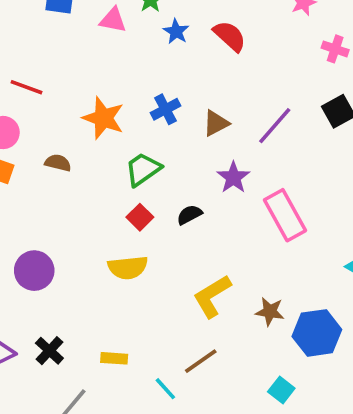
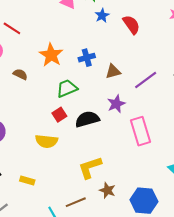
black semicircle: (189, 215) -> (87, 119), size x1.6
brown star: (270, 312) -> (107, 190), moved
yellow rectangle: (114, 358) -> (27, 180), moved

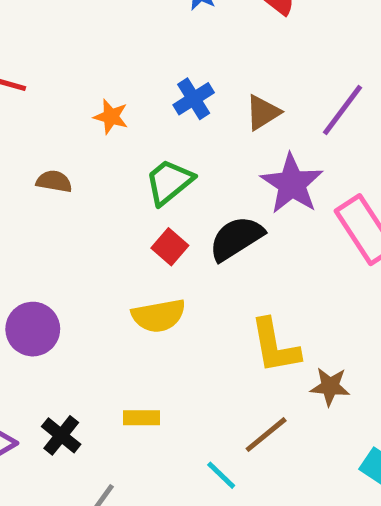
orange star: (51, 55) -> (111, 117), size x0.6
purple star: (116, 104) -> (292, 184), size x1.4
yellow L-shape: (90, 167) -> (275, 346), turned -65

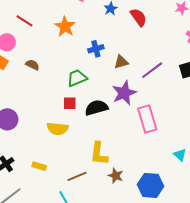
orange star: (111, 117) -> (65, 27), moved, size x1.5
red square: (170, 247) -> (70, 103), turned 32
brown line: (266, 435) -> (77, 176), moved

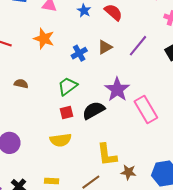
brown triangle: (121, 62) -> (105, 47), moved
purple line: (152, 70) -> (138, 46), moved

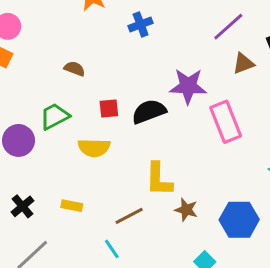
brown triangle: (105, 47) -> (243, 63), moved
brown semicircle: (21, 84) -> (75, 69), moved
green trapezoid: (68, 86) -> (55, 116), moved
purple star: (117, 89) -> (188, 86), turned 30

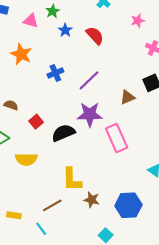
purple line: (228, 27) -> (89, 80), moved
red square: (109, 109) -> (36, 122), moved, turned -32
yellow rectangle: (72, 206) -> (14, 215), moved

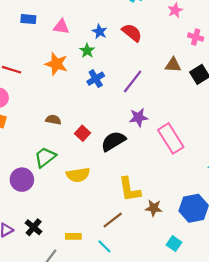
green star: (53, 11) -> (87, 51), moved
brown triangle: (127, 97) -> (173, 65), moved, turned 35
purple star: (90, 114) -> (139, 117), size x0.7

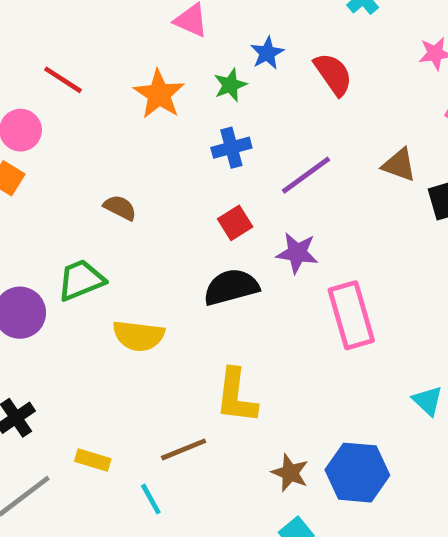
red square: (83, 133) -> (235, 223), moved
brown star: (154, 208) -> (290, 473), moved

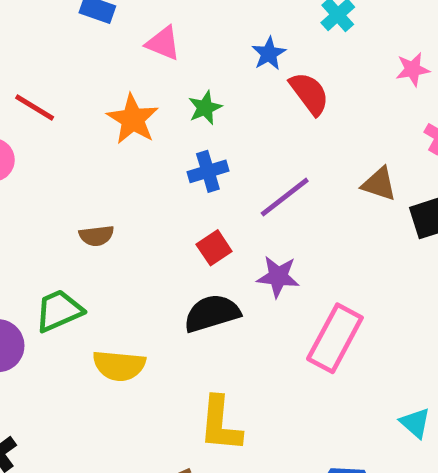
blue star: (267, 53) -> (269, 54), moved
brown semicircle: (120, 208) -> (96, 236), turned 148
pink rectangle: (351, 315) -> (335, 338), turned 46

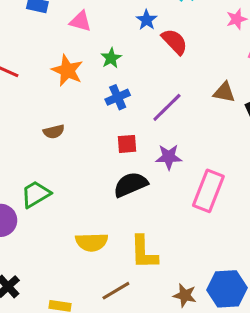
brown semicircle: (96, 236) -> (54, 132), moved
red square: (214, 248) -> (127, 144), turned 36
yellow semicircle: (119, 366) -> (92, 242), moved

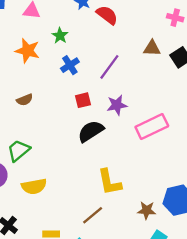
pink rectangle: (208, 191) -> (152, 127), turned 52
yellow semicircle: (92, 242) -> (34, 186), moved

